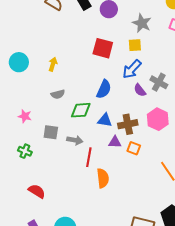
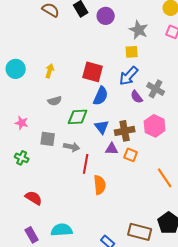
red square: (103, 48) -> (93, 72), moved
blue triangle: (105, 120) -> (102, 127), turned 42

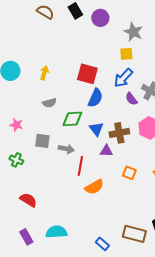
orange square: (131, 155) -> (129, 173), moved
orange semicircle: (100, 185) -> (94, 187), turned 66

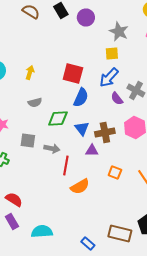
purple rectangle: (26, 237) -> (12, 222), moved

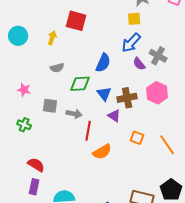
red square: (73, 74) -> (76, 21), moved
purple triangle: (92, 150) -> (114, 116), turned 32
purple rectangle: (12, 222) -> (34, 187), turned 42

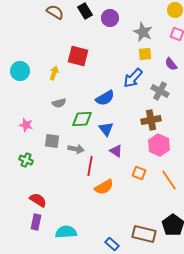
yellow square: (134, 19) -> (145, 54), moved
blue semicircle: (103, 63) -> (105, 98), turned 36
purple semicircle: (139, 64) -> (171, 64), moved
pink hexagon: (157, 93) -> (159, 145), moved
brown cross: (127, 98) -> (151, 120), moved

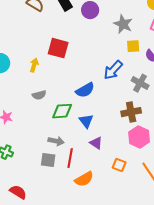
yellow square: (145, 54) -> (133, 46), moved
gray square: (52, 141) -> (48, 160), moved

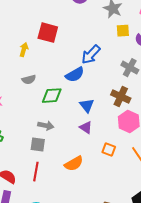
blue arrow: (113, 70) -> (91, 55), moved
brown cross: (131, 112) -> (121, 97), turned 36
blue triangle: (86, 121) -> (87, 106), moved
red line: (70, 158) -> (36, 172), moved

